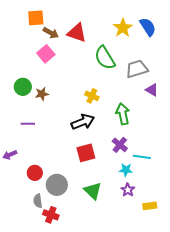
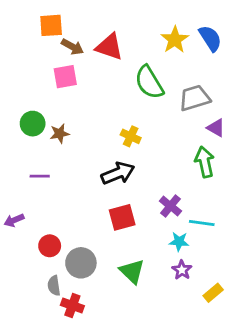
pink square: (46, 54) -> (65, 77), turned 30
green arrow: (123, 114) -> (205, 162), moved
yellow rectangle: (150, 206) -> (213, 293), turned -32

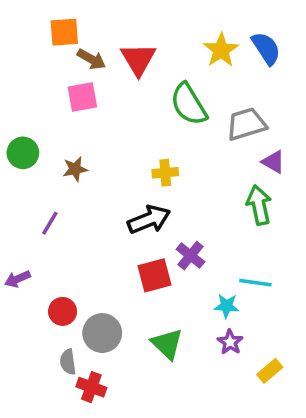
red triangle: (109, 47) -> (138, 59), turned 40
green circle: (33, 124) -> (23, 153), moved
yellow cross: (131, 136) -> (165, 173), turned -30
purple line: (40, 176) -> (50, 223), turned -60
purple cross: (170, 206) -> (190, 256), moved

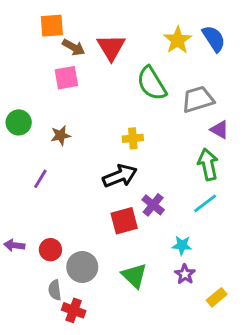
purple arrow: (17, 279) -> (14, 245), moved, turned 30
cyan line: (255, 283) -> (205, 203), moved, turned -45

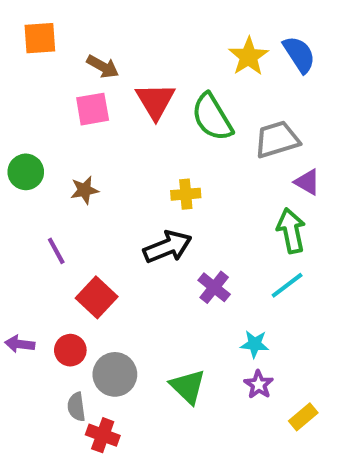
orange square: (52, 26) -> (40, 38), moved
red triangle: (111, 47) -> (155, 101), moved
purple line: (40, 179) -> (56, 251), turned -60
red square: (124, 221) -> (97, 297), moved, turned -32

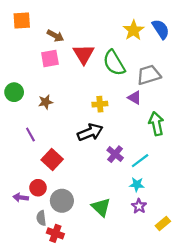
purple triangle: (307, 182) -> (135, 98), moved
cyan line: (287, 285) -> (140, 161), moved
purple arrow: (20, 344) -> (21, 197), moved

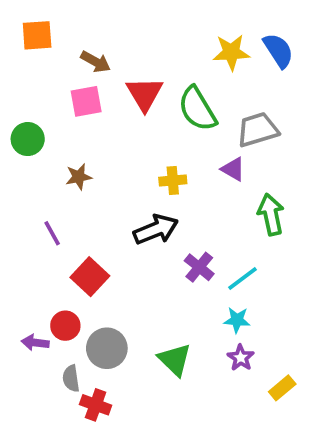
yellow star: (134, 30) -> (231, 52), turned 30
green circle: (14, 92) -> (28, 139), moved

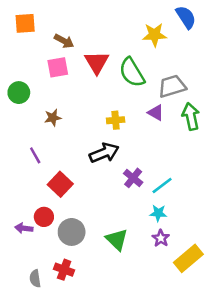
blue semicircle: (278, 50) -> (186, 17), moved
green arrow: (271, 214) -> (191, 116), moved
gray semicircle: (71, 378) -> (35, 278), moved
yellow rectangle: (282, 388) -> (188, 258), size x1.6

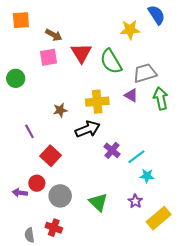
brown star: (53, 118) -> (60, 110), moved
yellow cross: (116, 120) -> (97, 102), size x1.5
cyan star: (158, 213) -> (147, 176), moved

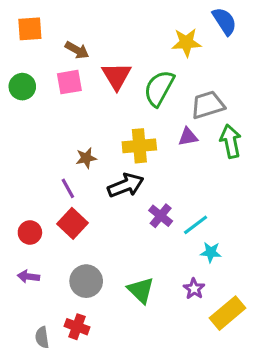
green semicircle: (111, 61) -> (159, 88), turned 60
green circle: (16, 78) -> (22, 87), moved
purple triangle: (131, 95) -> (188, 137), turned -40
purple line: (29, 131) -> (68, 188), moved
red circle: (37, 183) -> (30, 232), moved

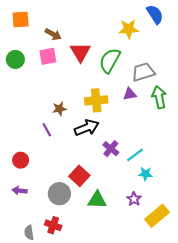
red square: (72, 223) -> (79, 176), moved
green triangle: (141, 290) -> (97, 200), turned -42

